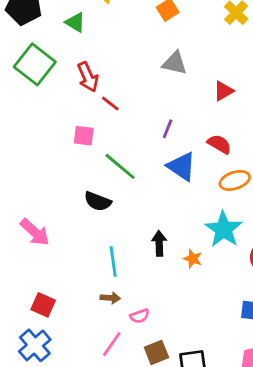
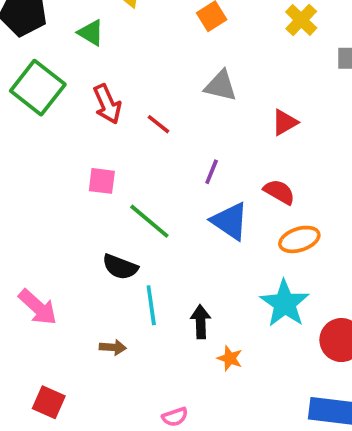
red line: (110, 104) -> (159, 124), moved
orange star: (193, 259) -> (230, 358), moved
cyan line: (113, 262) -> (151, 305), moved
brown arrow: (110, 298) -> (113, 347), moved

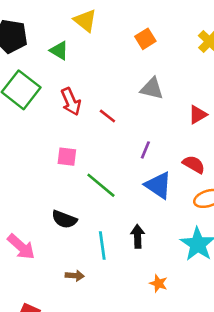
black semicircle: (120, 267) -> (64, 219), moved
black arrow: (201, 322) -> (138, 236), moved

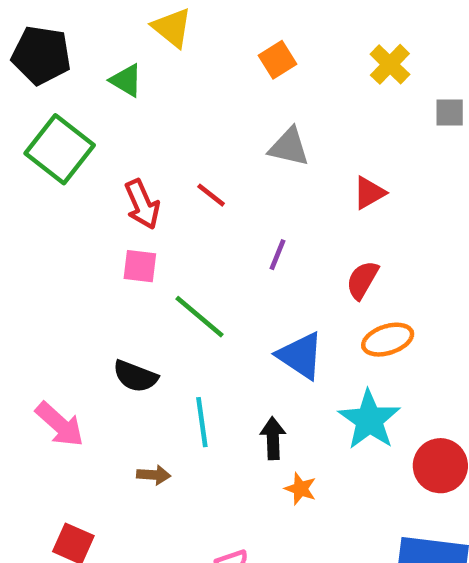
red arrow: (71, 102) -> (142, 204), moved
red semicircle: (194, 164) -> (362, 280), turned -90
blue triangle: (158, 185) -> (300, 356), moved
black arrow: (138, 236) -> (273, 438), moved

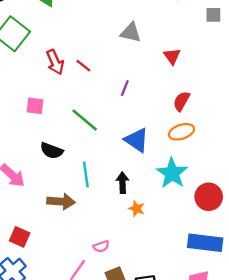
red triangle: (369, 193) -> (172, 56), turned -36
red line: (211, 195) -> (83, 66), moved
pink square: (140, 266) -> (35, 106), moved
red semicircle: (362, 280) -> (181, 101), moved
brown arrow: (154, 475) -> (61, 201), size x1.6

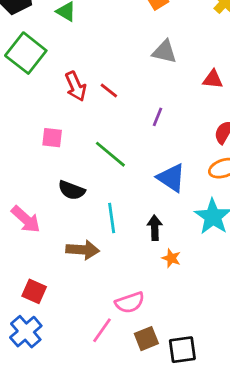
red triangle: (172, 56) -> (213, 79), turned -48
pink semicircle: (101, 246) -> (130, 303), size x1.5

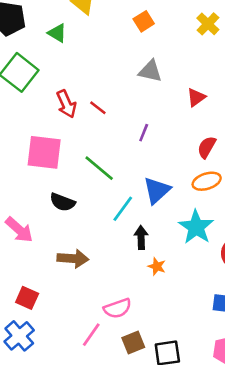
red triangle: (213, 79) -> (196, 97), turned -42
pink square: (52, 138) -> (44, 152), size x1.8
blue triangle: (171, 178) -> (157, 190), turned 44
cyan line: (112, 218) -> (123, 209), moved, turned 44

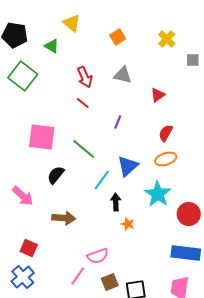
red arrow: (66, 104) -> (85, 77), moved
black semicircle: (62, 202) -> (56, 175), turned 108

